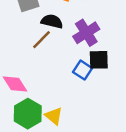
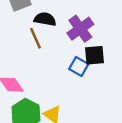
brown line: (41, 40) -> (35, 38), turned -65

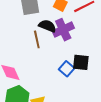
purple cross: (80, 29) -> (63, 30), moved

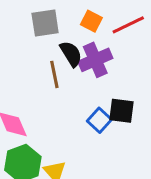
black semicircle: (47, 26) -> (71, 54), turned 36

